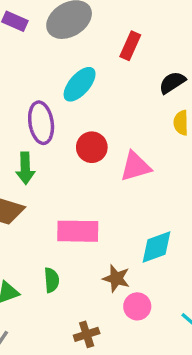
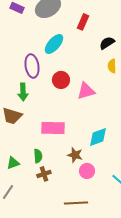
brown cross: (87, 334) -> (44, 174), moved

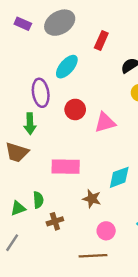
green semicircle: (38, 156) -> (38, 200), moved
pink circle: (87, 171) -> (106, 231), moved

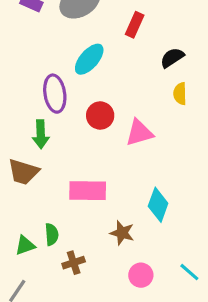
cyan diamond: (119, 177) -> (158, 205), turned -50

